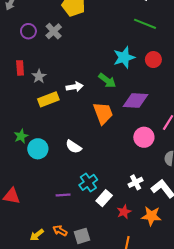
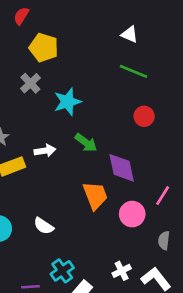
gray cross: (54, 31) -> (30, 83), moved
cyan star: (124, 57) -> (67, 102), moved
purple diamond: (136, 100) -> (122, 168), turned 75
orange trapezoid: (103, 113) -> (95, 196), moved

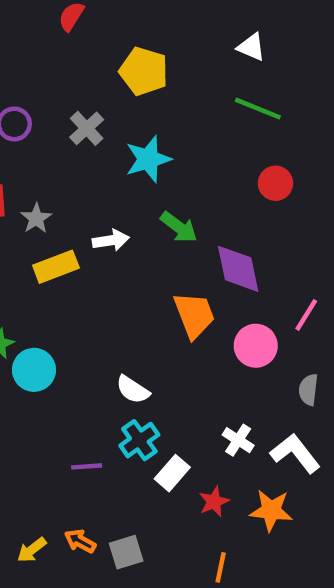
yellow pentagon: (44, 48) -> (144, 71), moved
white semicircle: (44, 226) -> (133, 390), moved
white cross: (122, 271) -> (238, 440), turned -30

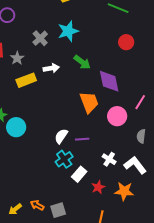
gray cross: (87, 128) -> (40, 38), moved
white semicircle: (133, 390) -> (61, 136), turned 91
purple line: (87, 466) -> (82, 139), moved

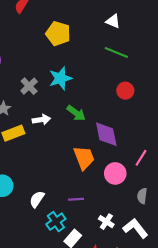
white semicircle: (61, 136) -> (37, 199), moved

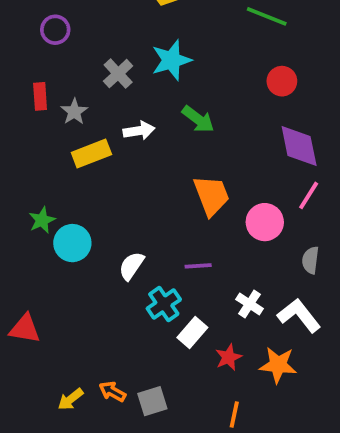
purple diamond: (106, 134) -> (299, 146), moved

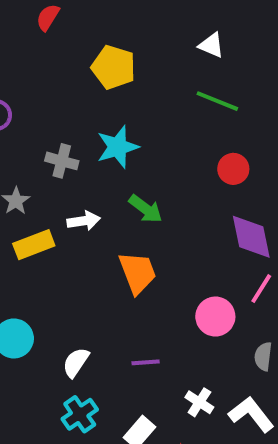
gray cross: (118, 74) -> (62, 161), turned -32
orange trapezoid: (211, 195) -> (138, 273), moved
cyan cross: (164, 304) -> (80, 414), moved

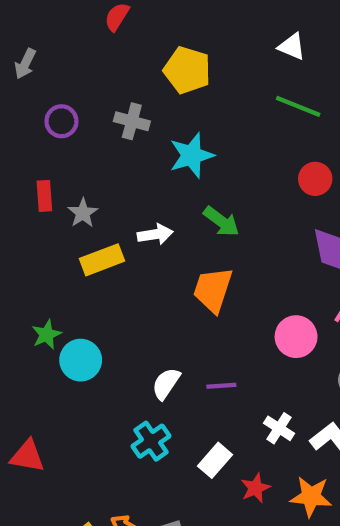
gray cross: (62, 161) -> (132, 121), moved
orange trapezoid: (138, 273) -> (213, 290), turned -141
white semicircle: (76, 362) -> (166, 384), moved

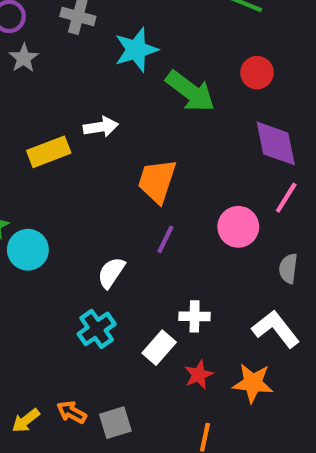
gray star: (83, 213) -> (24, 58), moved
green arrow: (221, 221) -> (190, 91), moved, size x1.4
purple line: (221, 386) -> (165, 239), moved, turned -60
white cross: (279, 428) -> (195, 316), moved, turned -32

